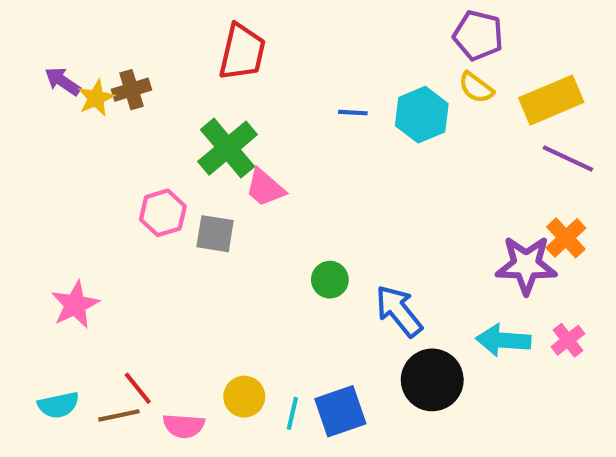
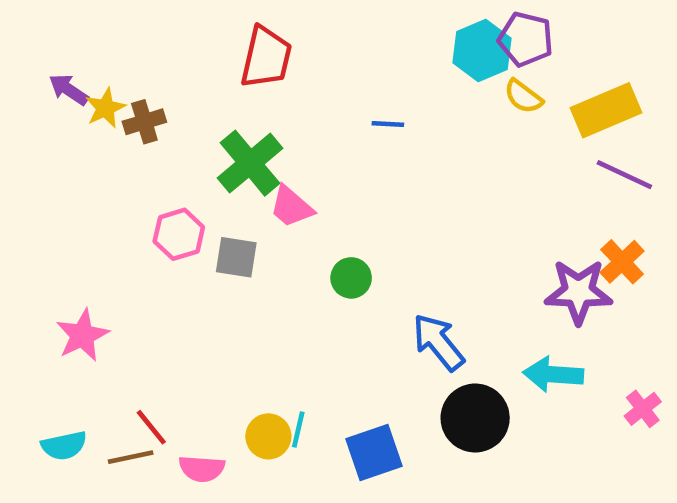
brown cross: (131, 90) -> (144, 122), moved
cyan hexagon: (422, 115) -> (482, 51), moved
green circle: (330, 280) -> (351, 278), moved
pink cross: (568, 340) -> (643, 409), moved
cyan line: (292, 413) -> (298, 429), moved

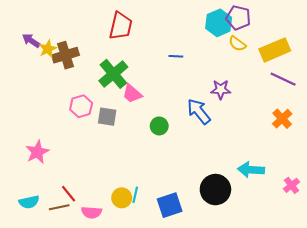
brown cross: (144, 122) -> (65, 55), size x1.4
purple star: (578, 292) -> (221, 90), moved, size x0.7
blue arrow: (438, 342) -> (199, 111), moved

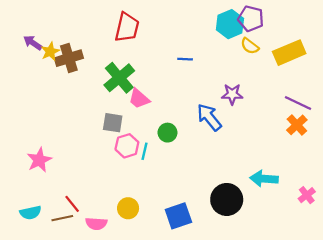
purple line: (283, 79) -> (298, 103), moved
pink hexagon: (81, 106) -> (127, 146), moved
cyan line: (135, 195) -> (144, 151), moved

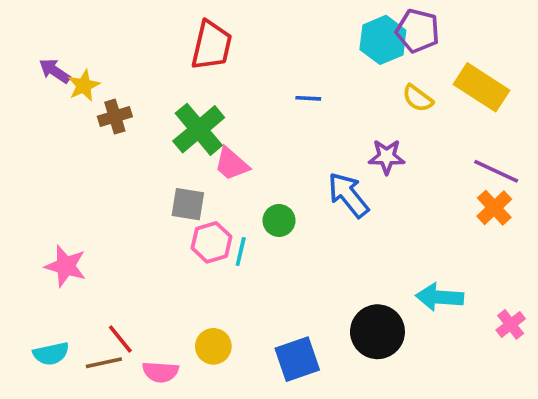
yellow semicircle: (250, 46) -> (418, 98), moved
yellow rectangle: (289, 53) -> (481, 87), turned 56
brown cross: (69, 58) -> (115, 117), moved, size x0.7
pink star: (39, 160) -> (66, 266), turned -30

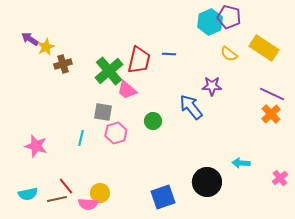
red trapezoid: (212, 45) -> (139, 60), moved
cyan line: (241, 251) -> (81, 138), moved
cyan arrow: (440, 297) -> (241, 163), size x0.7
yellow circle: (213, 346) -> (100, 193), moved

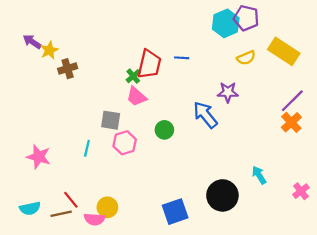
yellow semicircle: (229, 54) -> (246, 58), turned -60
green cross: (109, 71) -> (133, 76), moved, size x0.5
purple line: (272, 94) -> (292, 101), turned -70
cyan arrow: (241, 163) -> (259, 175), turned 54

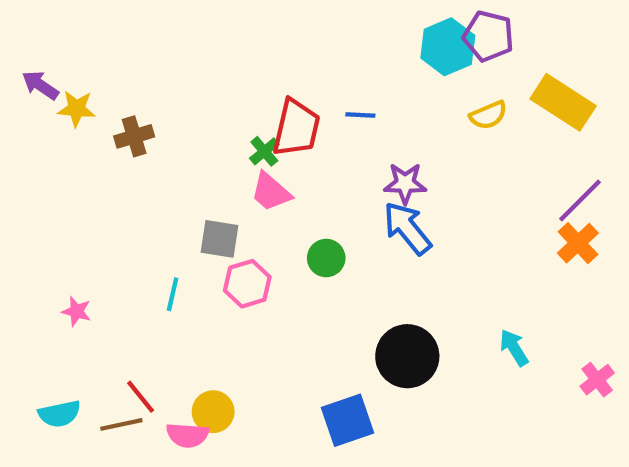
purple arrow: (32, 42) -> (40, 85), moved
yellow star: (49, 50) -> (77, 109), moved, turned 30
purple star: (228, 92) -> (405, 183), moved
pink star: (39, 157) -> (77, 311), size x0.6
black circle: (222, 195) -> (407, 356), moved

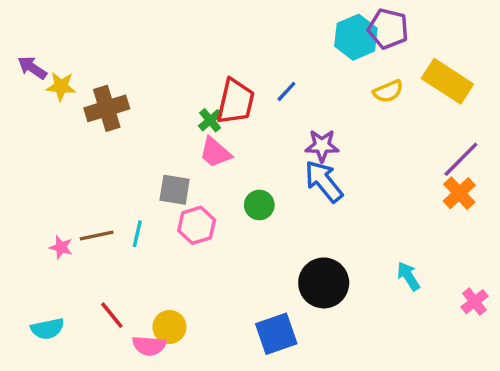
blue line: (360, 115) -> (286, 91), turned -50
brown cross: (134, 136) -> (107, 108), size x1.4
brown line: (121, 424) -> (97, 235), moved

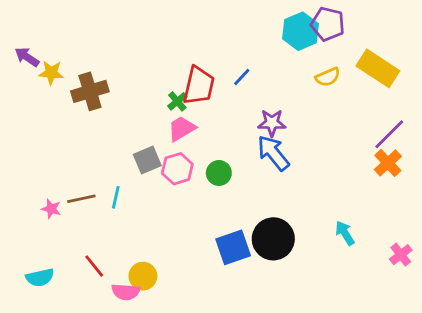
pink trapezoid: (215, 152) -> (182, 129), turned 108
gray square: (175, 190) -> (147, 160), turned -32
pink hexagon: (197, 225) -> (177, 169), moved
blue square: (276, 334) -> (233, 247), moved

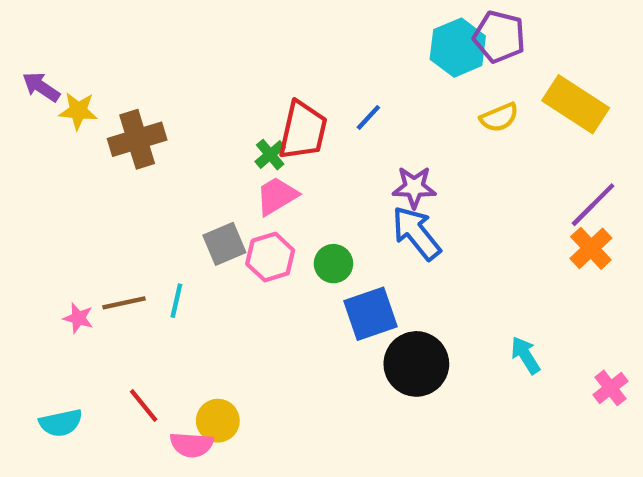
blue square: (233, 247) -> (371, 314), moved

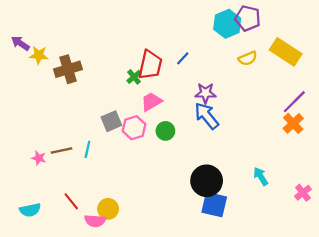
pink trapezoid: (277, 196) -> (151, 102), moved
blue square: (371, 314) -> (214, 205), moved, turned 32

